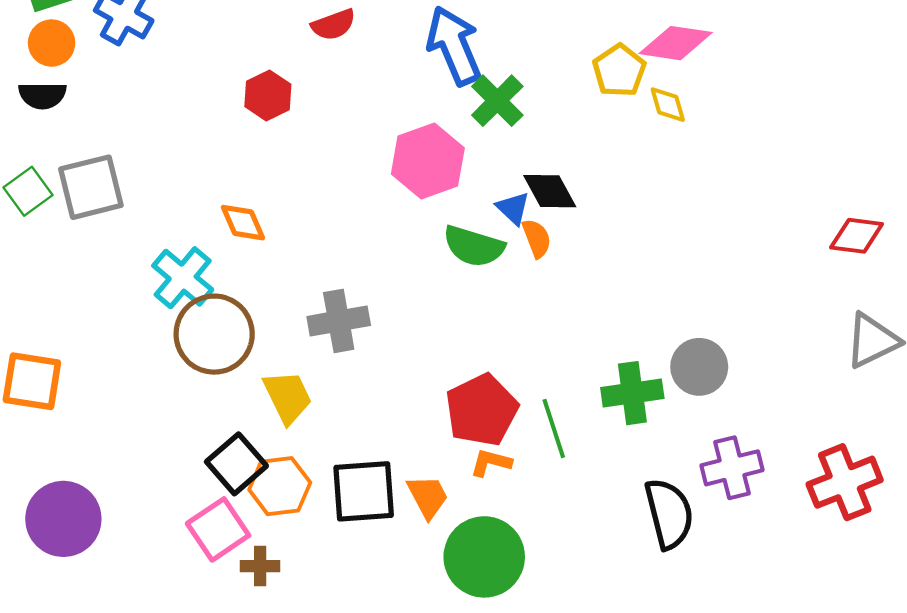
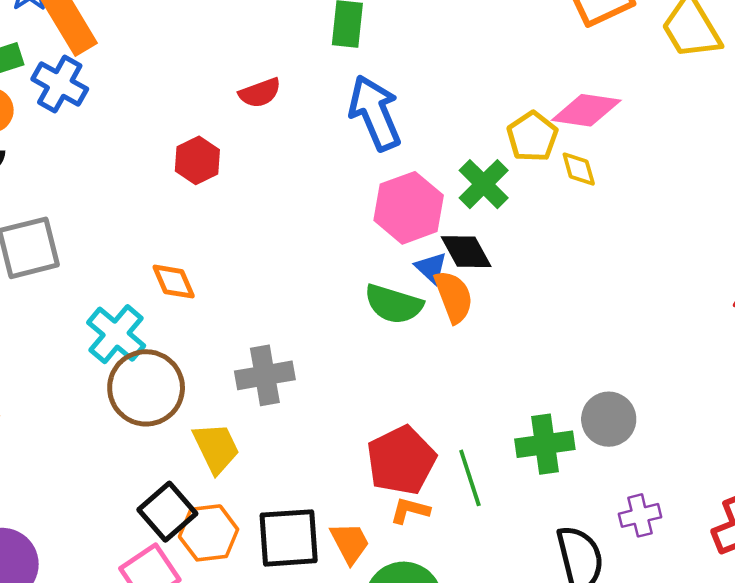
green cross: (497, 101) -> (484, 184), moved
pink hexagon: (428, 161) -> (409, 208), moved
orange semicircle: (537, 238) -> (454, 297), size x1.4
purple cross: (732, 468) -> (640, 515), size x0.7

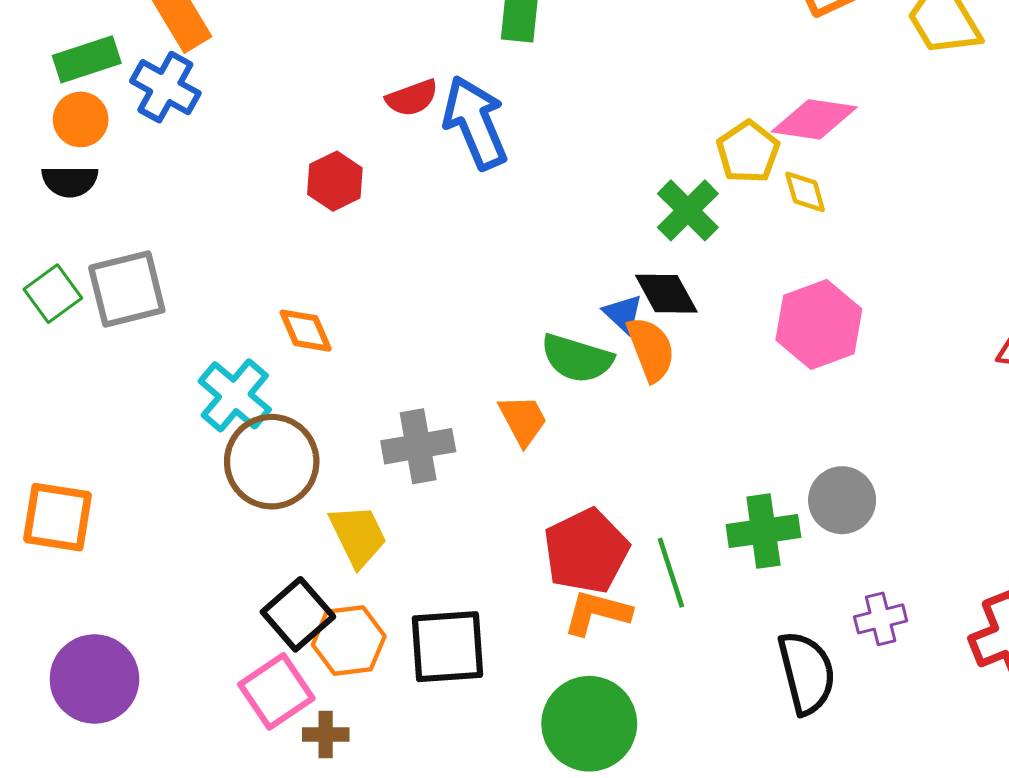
blue arrow: (375, 113) -> (475, 123), moved
pink hexagon: (409, 208) -> (819, 324), moved
orange L-shape: (410, 510) -> (597, 613), size x1.4
orange trapezoid: (350, 543) -> (523, 420), moved

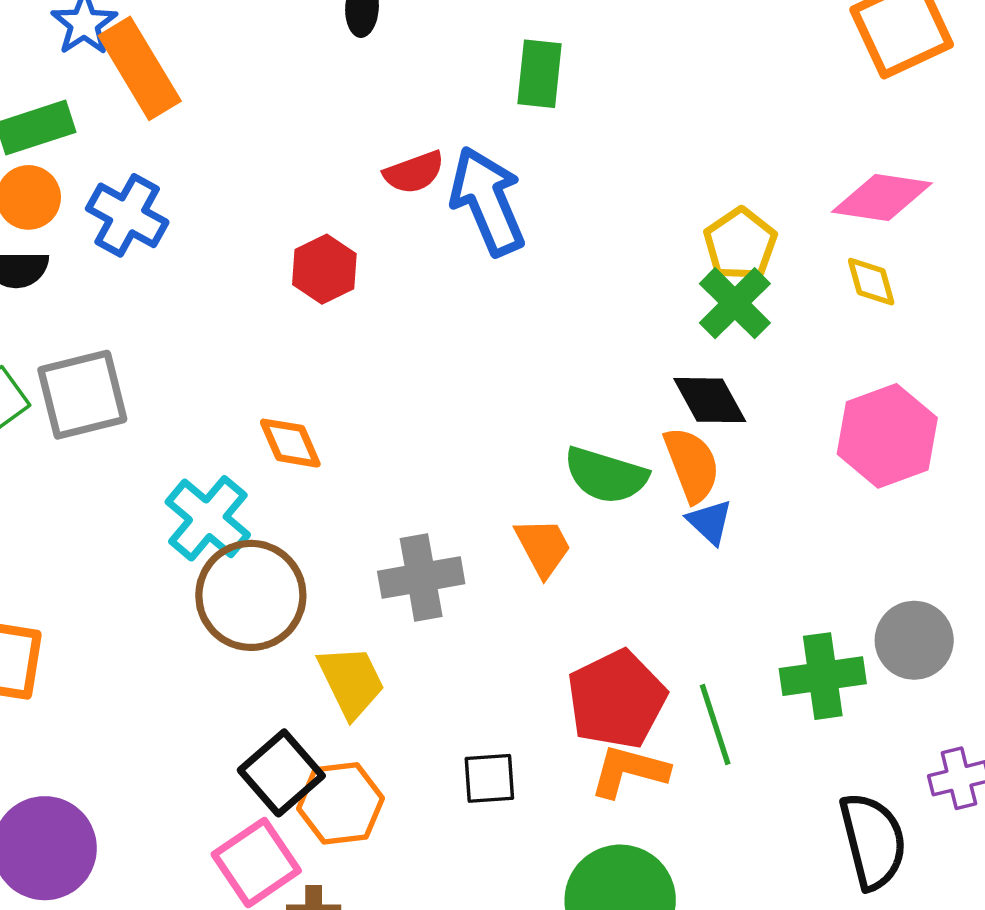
blue cross: (165, 87) -> (127, 215), moved
yellow pentagon: (748, 152) -> (740, 244), moved
blue triangle: (623, 314) -> (710, 522), moved
black square: (447, 647) -> (489, 778), moved, size x0.6

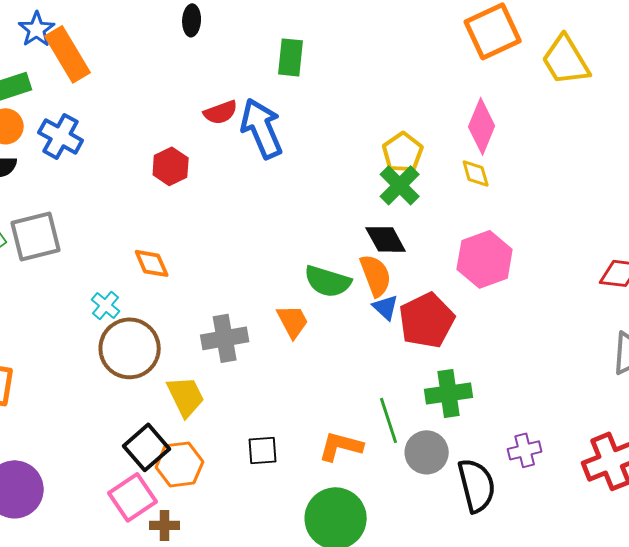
pink diamond: (882, 197) -> (482, 126), turned -76
cyan cross: (208, 518) -> (106, 305), size x0.6
gray circle: (914, 640) -> (427, 452), moved
red pentagon: (617, 699) -> (427, 320), moved

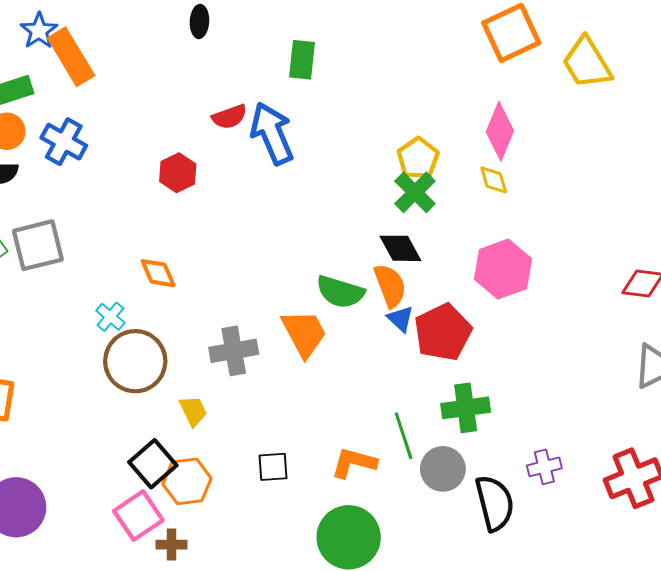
orange trapezoid: (293, 321) -> (304, 333), size x1.4
yellow trapezoid: (186, 396) -> (193, 411), size x0.7

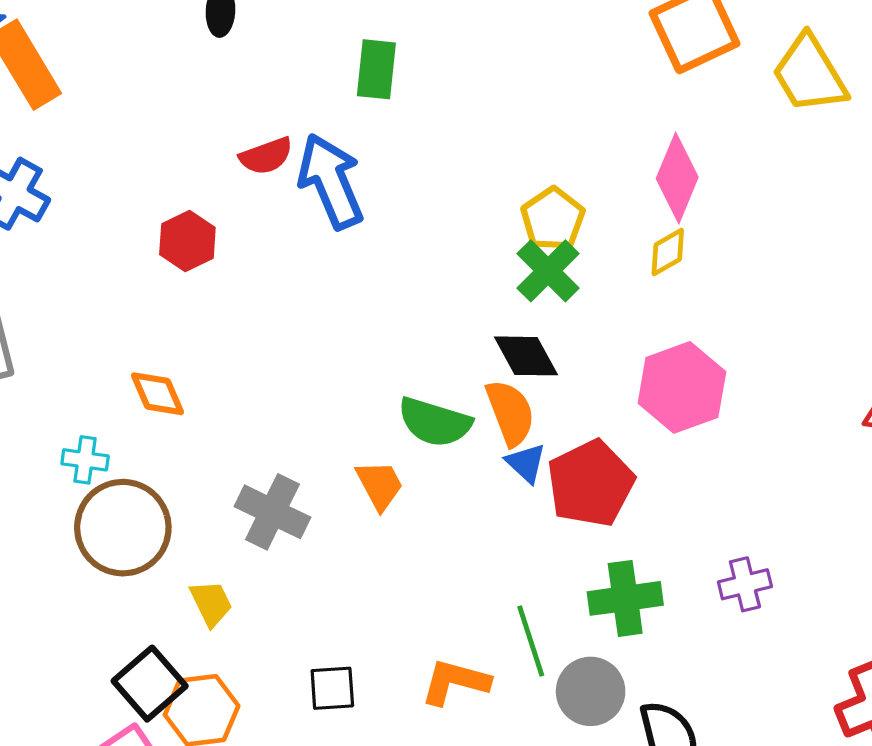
yellow diamond: (494, 180) -> (668, 252), turned 76
cyan cross: (110, 317) -> (85, 460), turned -32
orange trapezoid: (304, 333) -> (380, 485), size x0.7
gray cross: (234, 351) -> (272, 512), turned 36
purple cross: (544, 467) -> (745, 584), moved

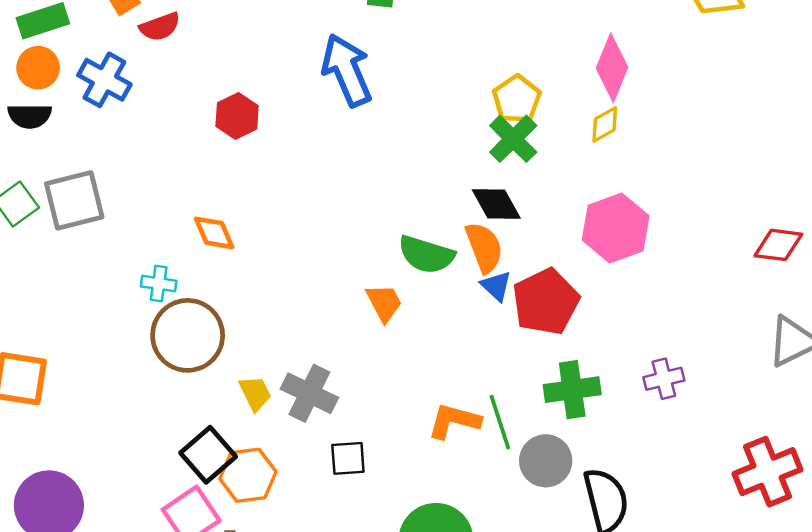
red semicircle: (266, 156) -> (160, 27), moved
gray cross: (272, 512) -> (309, 393), moved
orange L-shape: (455, 682) -> (454, 421), moved

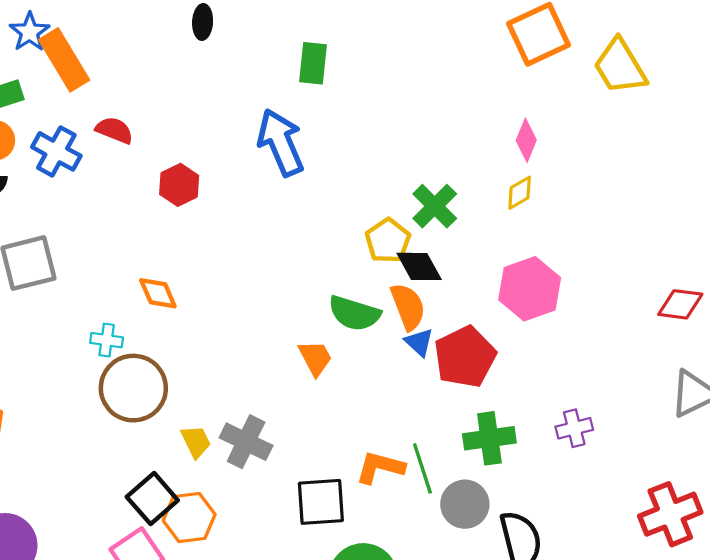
red semicircle: (160, 27) -> (114, 130), moved, turned -138
pink diamond: (612, 68) -> (526, 140), size x0.7
yellow pentagon: (517, 99) -> (388, 241), moved
black square: (348, 458) -> (321, 502), moved, size x1.5

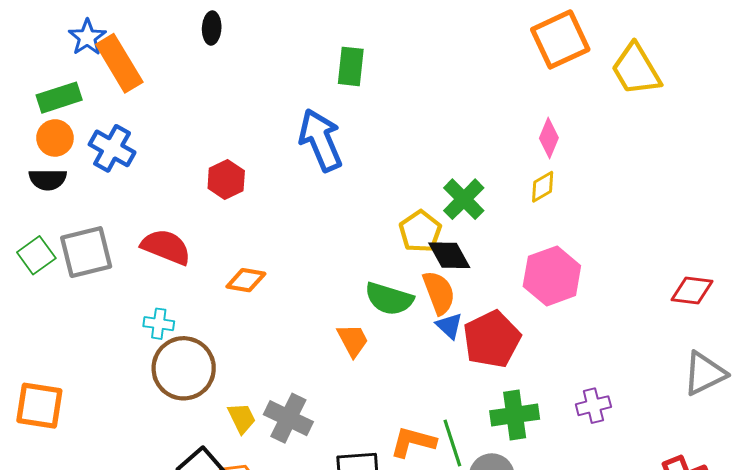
black ellipse: (203, 22) -> (212, 28), moved
red semicircle: (114, 130) -> (166, 247), moved, size x1.4
orange diamond: (158, 293) -> (246, 280), moved, turned -57

